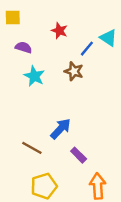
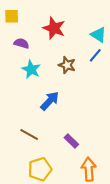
red star: (59, 31) -> (54, 28), size x1.5
blue line: (87, 49) -> (95, 55), moved
blue arrow: (61, 129) -> (50, 101), moved

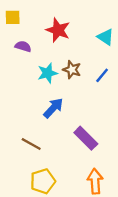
blue line: (95, 55) -> (102, 75), moved
cyan star: (31, 69) -> (47, 73), moved, turned 30
purple rectangle: (71, 141) -> (86, 138), moved, size x1.5

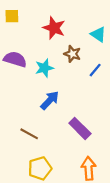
purple semicircle: (23, 46) -> (15, 59), moved, size x1.5
brown star: (72, 70) -> (72, 54), moved

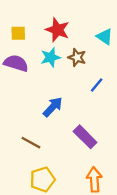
yellow square: (12, 16) -> (18, 33), moved
cyan star: (44, 68) -> (51, 57), moved
blue line: (95, 70) -> (97, 85), moved

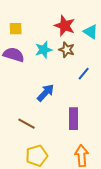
red star: (57, 30) -> (65, 26), moved
purple rectangle: (85, 137) -> (74, 119), turned 45

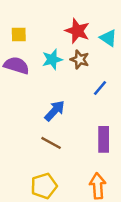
purple rectangle: (74, 119) -> (104, 139), moved
brown line: (27, 124) -> (51, 143), moved

